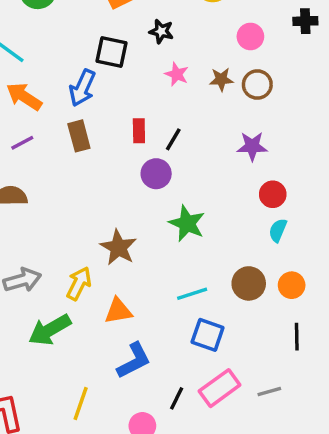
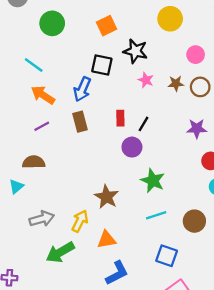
black star: (161, 31) -> (135, 51), size x1.5
cyan line: (192, 294) -> (156, 215), moved

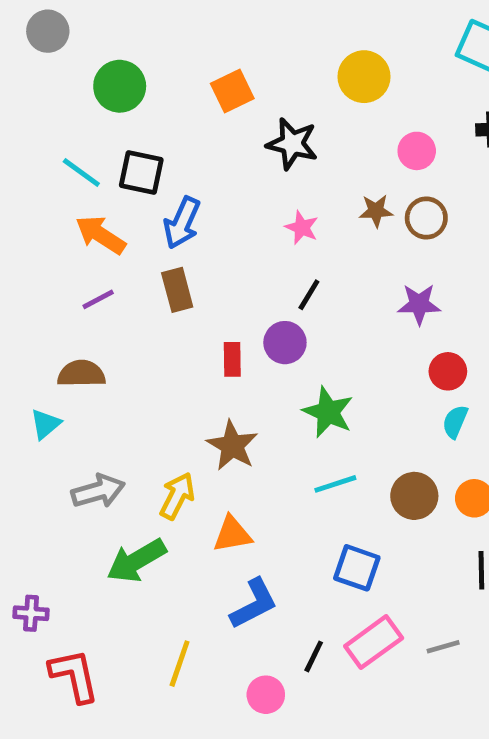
black square: (102, 65) -> (141, 172), moved
pink star: (146, 80) -> (302, 228), moved
red rectangle: (120, 118) -> (232, 359), moved

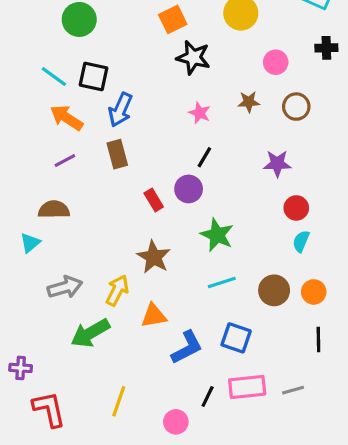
orange square: (232, 91) -> (173, 19), moved
brown circle: (426, 218) -> (296, 107), moved
red rectangle: (232, 359) -> (154, 200), turned -30
blue L-shape: (254, 604) -> (187, 347), moved
pink rectangle: (374, 642) -> (247, 387), turned 30

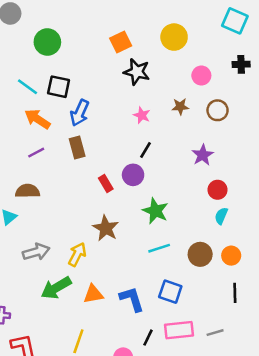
purple star: (277, 164) -> (203, 155), turned -30
orange triangle: (154, 316) -> (93, 294), moved
blue L-shape: (187, 347) -> (132, 299), turned -80

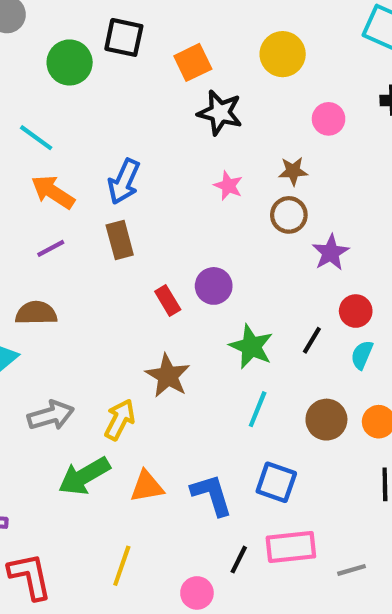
black square: (59, 87) -> (124, 37), moved
brown circle: (218, 110) -> (289, 215), moved
black line: (145, 150) -> (312, 340), moved
cyan line: (159, 248) -> (258, 409), turned -50
gray line: (215, 333) -> (352, 570), moved

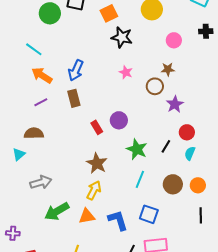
brown star: (293, 171) -> (168, 69), moved
yellow arrow: (120, 420) -> (94, 190), moved

